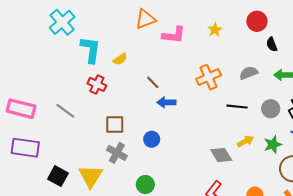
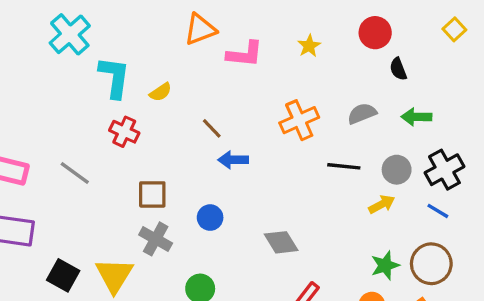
yellow arrow: (245, 141) -> (382, 204), moved
green star: (273, 144) -> (385, 265), moved
gray diamond: (221, 155) -> (281, 242), moved

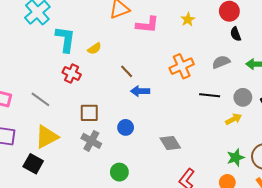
black semicircle: (398, 69) -> (236, 34), moved
yellow triangle: (114, 275) -> (47, 137), moved, turned 30

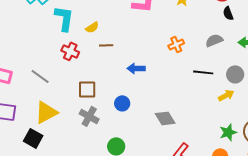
orange cross: (182, 66) -> (176, 44), size x0.7
brown line: (127, 71) -> (106, 45), moved, turned -48

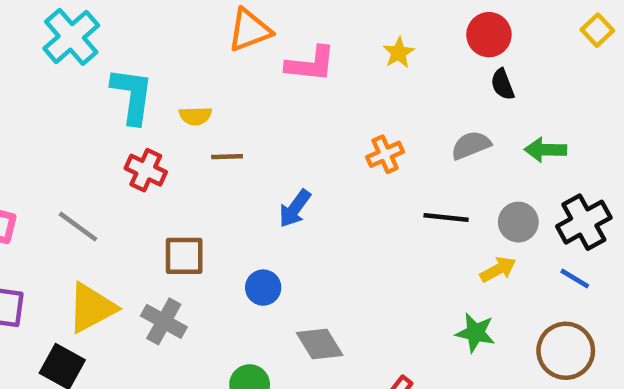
yellow semicircle: (92, 27) -> (195, 116), turned 32
blue arrow: (136, 68) -> (295, 208), turned -54
gray cross: (89, 116) -> (164, 321), moved
gray diamond: (165, 118) -> (320, 344), moved
green star: (228, 132) -> (475, 333), moved, turned 30

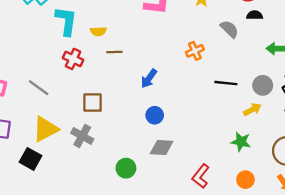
black semicircle: (502, 84) -> (255, 15), turned 112
gray semicircle: (471, 145) -> (229, 29), moved, turned 66
blue circle: (263, 288) -> (155, 115), moved
gray diamond: (320, 344) -> (162, 147), turned -55

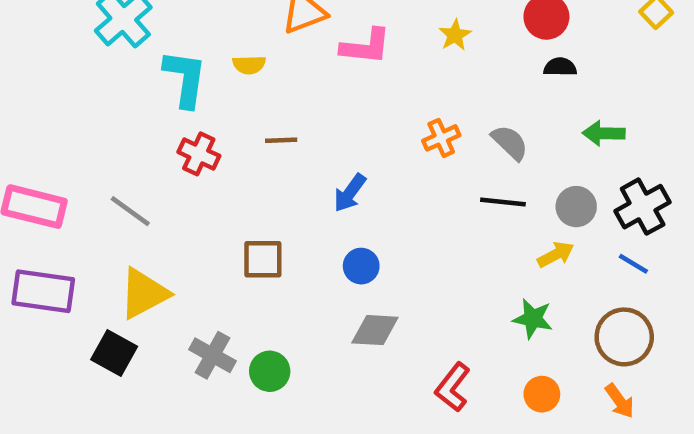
gray semicircle: (229, 29) -> (510, 143), moved
yellow semicircle: (98, 31) -> (249, 65), moved
brown square: (93, 103) -> (263, 259), moved
gray cross: (82, 136) -> (213, 355), moved
green circle: (126, 168) -> (270, 371), moved

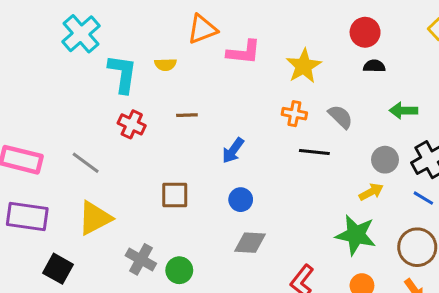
yellow star: (455, 35) -> (304, 66), moved, size x1.6
orange cross: (441, 138) -> (294, 114), turned 35
black line: (503, 202) -> (314, 152), moved
green star: (533, 319) -> (356, 235), size x1.5
black square: (114, 353) -> (58, 269), moved

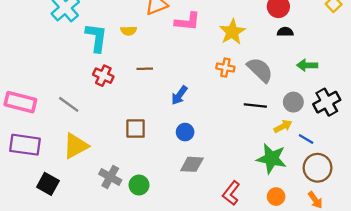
gray semicircle: (340, 117) -> (260, 70), size x1.4
black line: (314, 152) -> (255, 106), moved
blue line: (423, 198) -> (306, 139), moved

